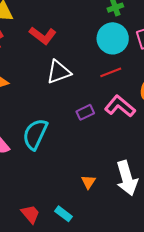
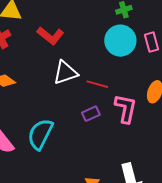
red line: (111, 72) -> (97, 84), moved, turned 35
pink L-shape: (120, 106) -> (126, 109), turned 60

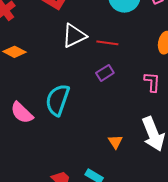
pink L-shape: (126, 109) -> (152, 82), moved, size x0.7

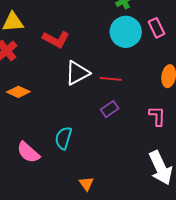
cyan semicircle: (58, 100) -> (63, 138), size x0.7
orange triangle: (115, 142) -> (86, 184), moved

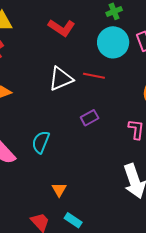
red L-shape: (56, 39) -> (62, 28), moved
red line: (111, 79) -> (94, 76), moved

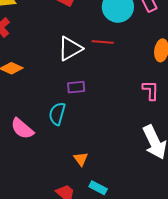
purple rectangle: (90, 118) -> (76, 87), moved, turned 30

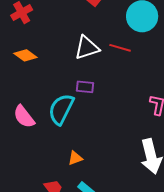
cyan semicircle: (57, 114) -> (61, 109), size x1.4
orange triangle: (81, 159) -> (75, 158), turned 35

